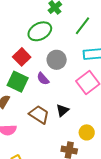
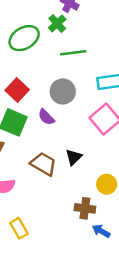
green line: (82, 26) -> (73, 53), moved, turned 48
green ellipse: (40, 31) -> (24, 38), moved

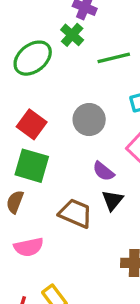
green line: (73, 53) -> (114, 58), moved
purple semicircle: (46, 117) -> (103, 171), moved

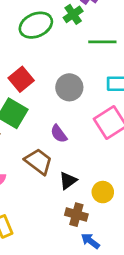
purple semicircle: (103, 171) -> (59, 134), moved
black triangle: (112, 200) -> (68, 181), moved

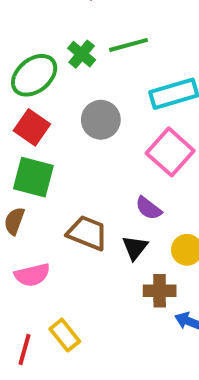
green cross: (73, 14) -> (82, 54), moved
green ellipse: (36, 25) -> (34, 75), moved
purple semicircle: (59, 134) -> (148, 208), moved

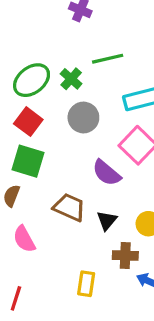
green cross: (82, 54) -> (71, 79), moved
purple semicircle: (148, 208) -> (107, 173), moved, size x1.4
pink semicircle: (32, 275) -> (24, 239), turned 72
yellow rectangle: (65, 335) -> (86, 284), moved, turned 45

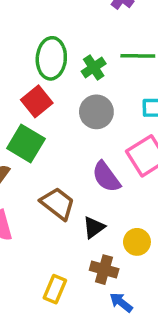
green ellipse: (32, 80) -> (51, 58), turned -63

